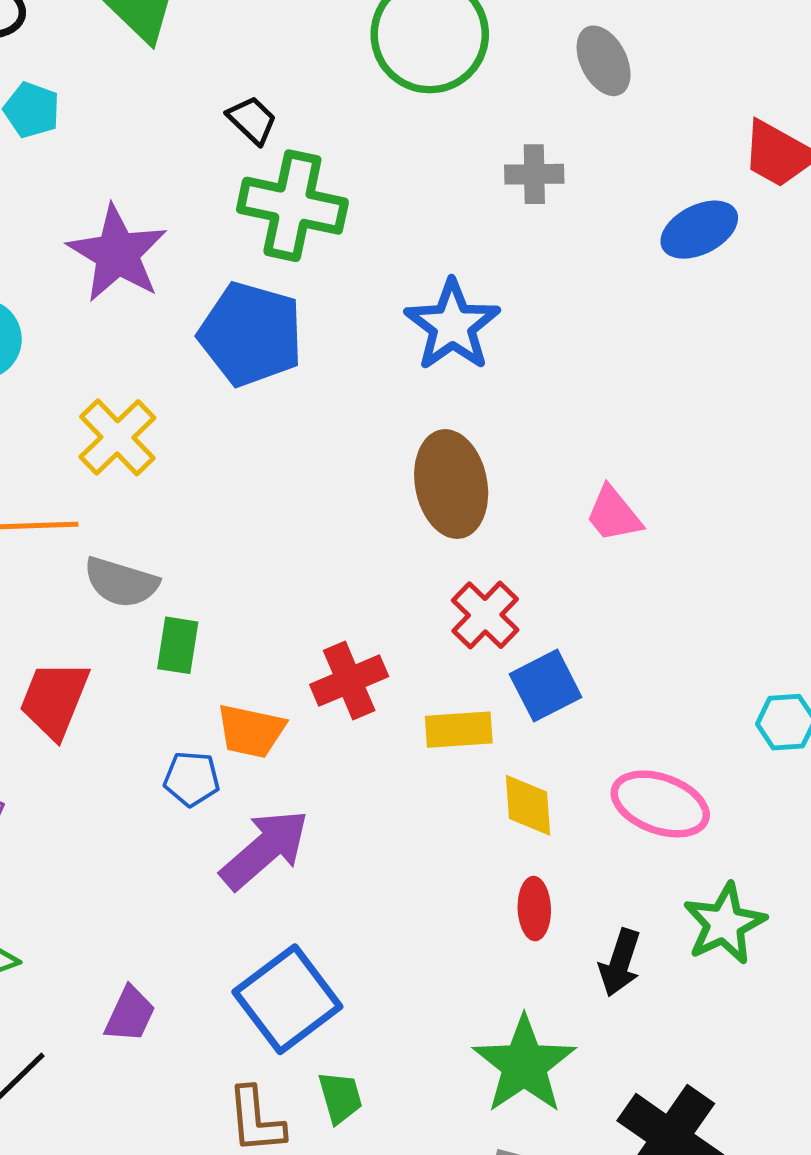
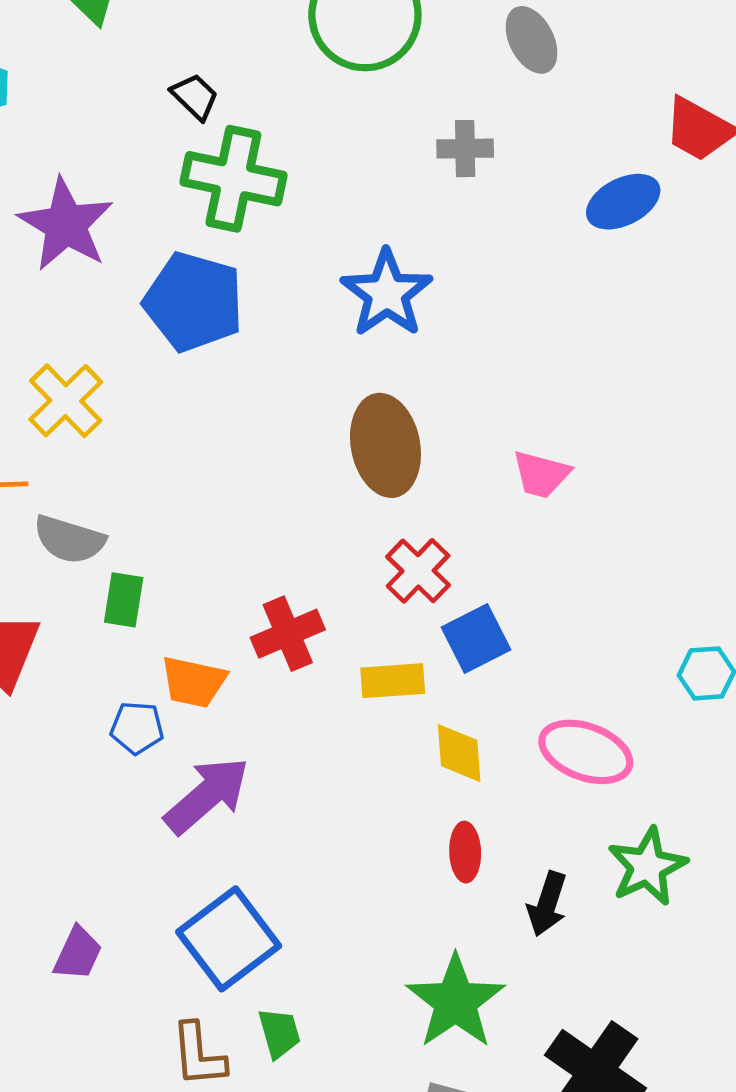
pink trapezoid: (614, 514) -> (541, 474), turned -36

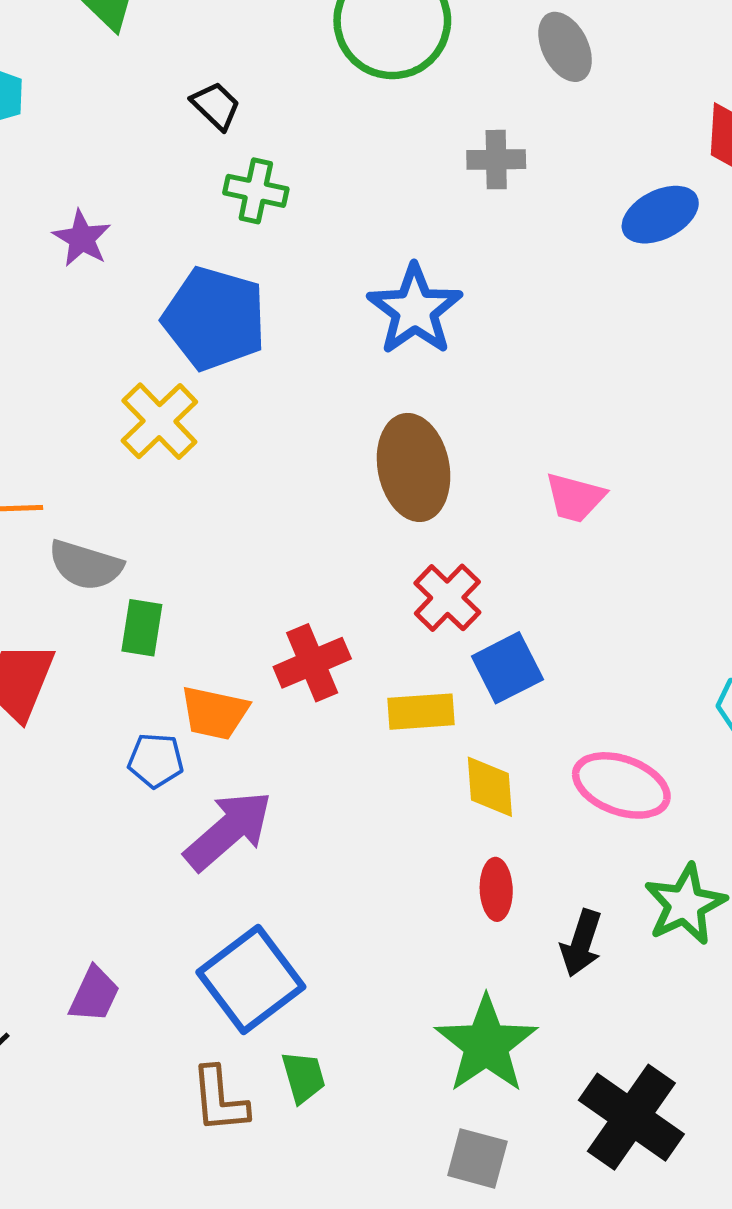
green cross: (233, 179) -> (256, 191), size x0.6
purple star: (66, 225) -> (82, 238), size x0.6
yellow cross: (66, 401) -> (159, 421), moved

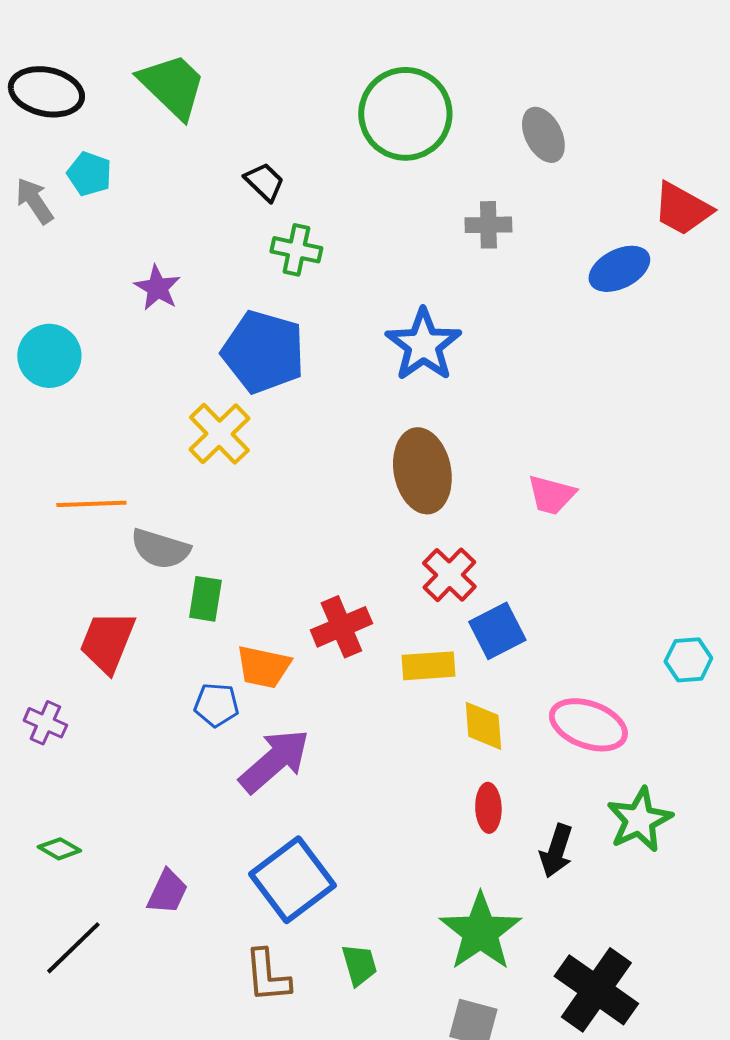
green trapezoid: (303, 1077) -> (359, 965), moved

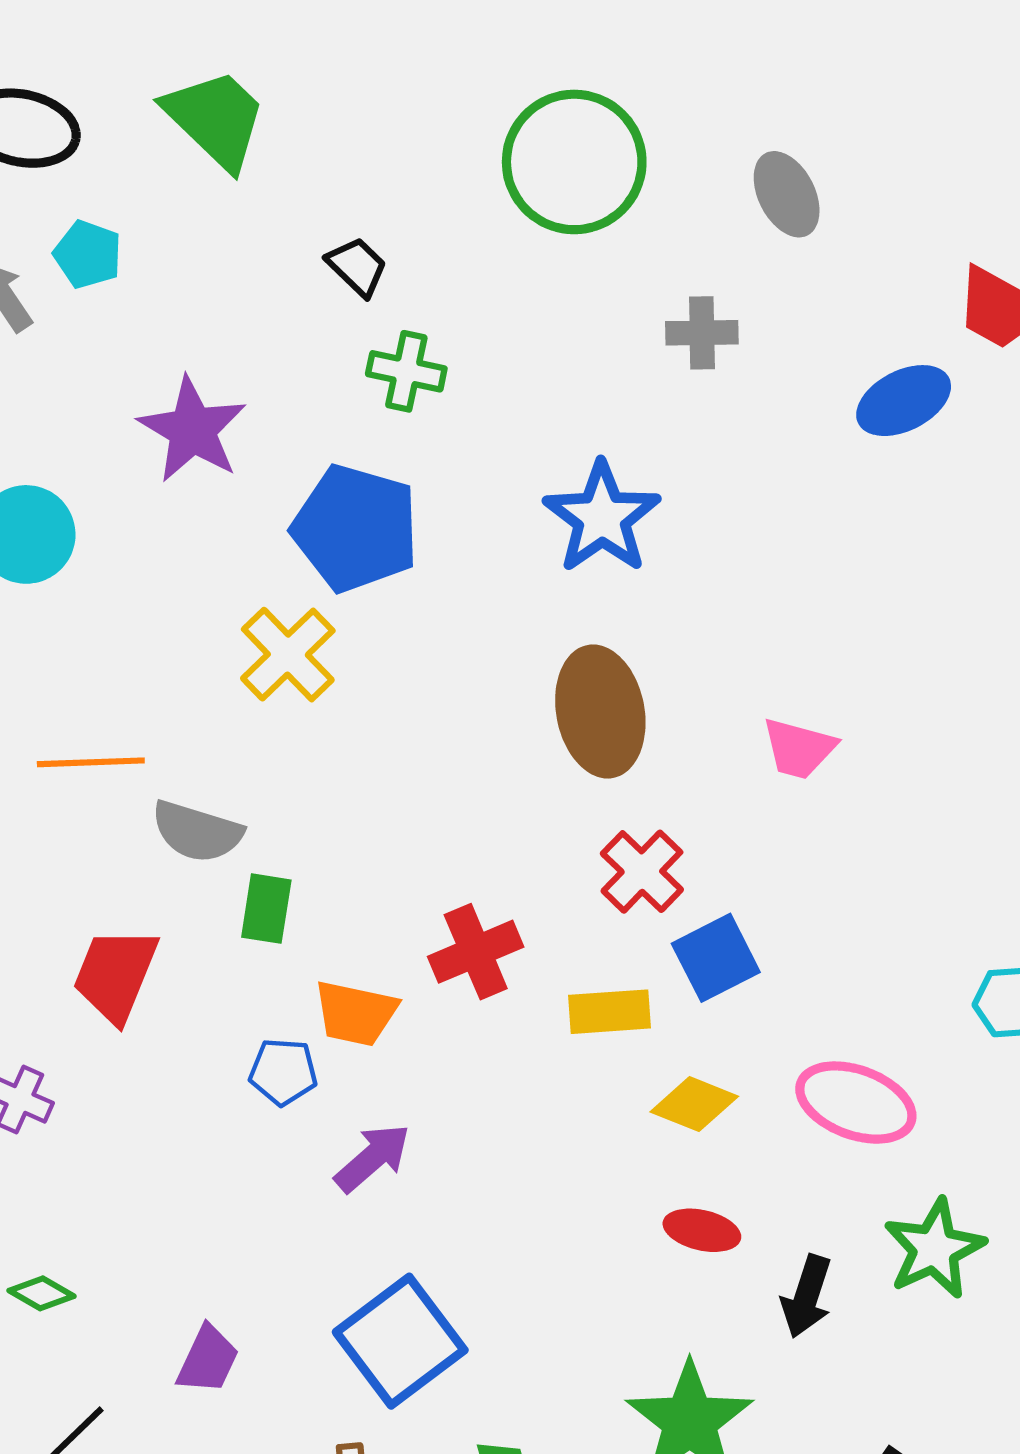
purple star: (157, 288) -> (192, 430), size x1.5
yellow diamond: (483, 726) -> (694, 1104), turned -64
purple arrow: (274, 761) -> (373, 1158), size x0.7
red ellipse: (488, 808) -> (702, 1230), turned -75

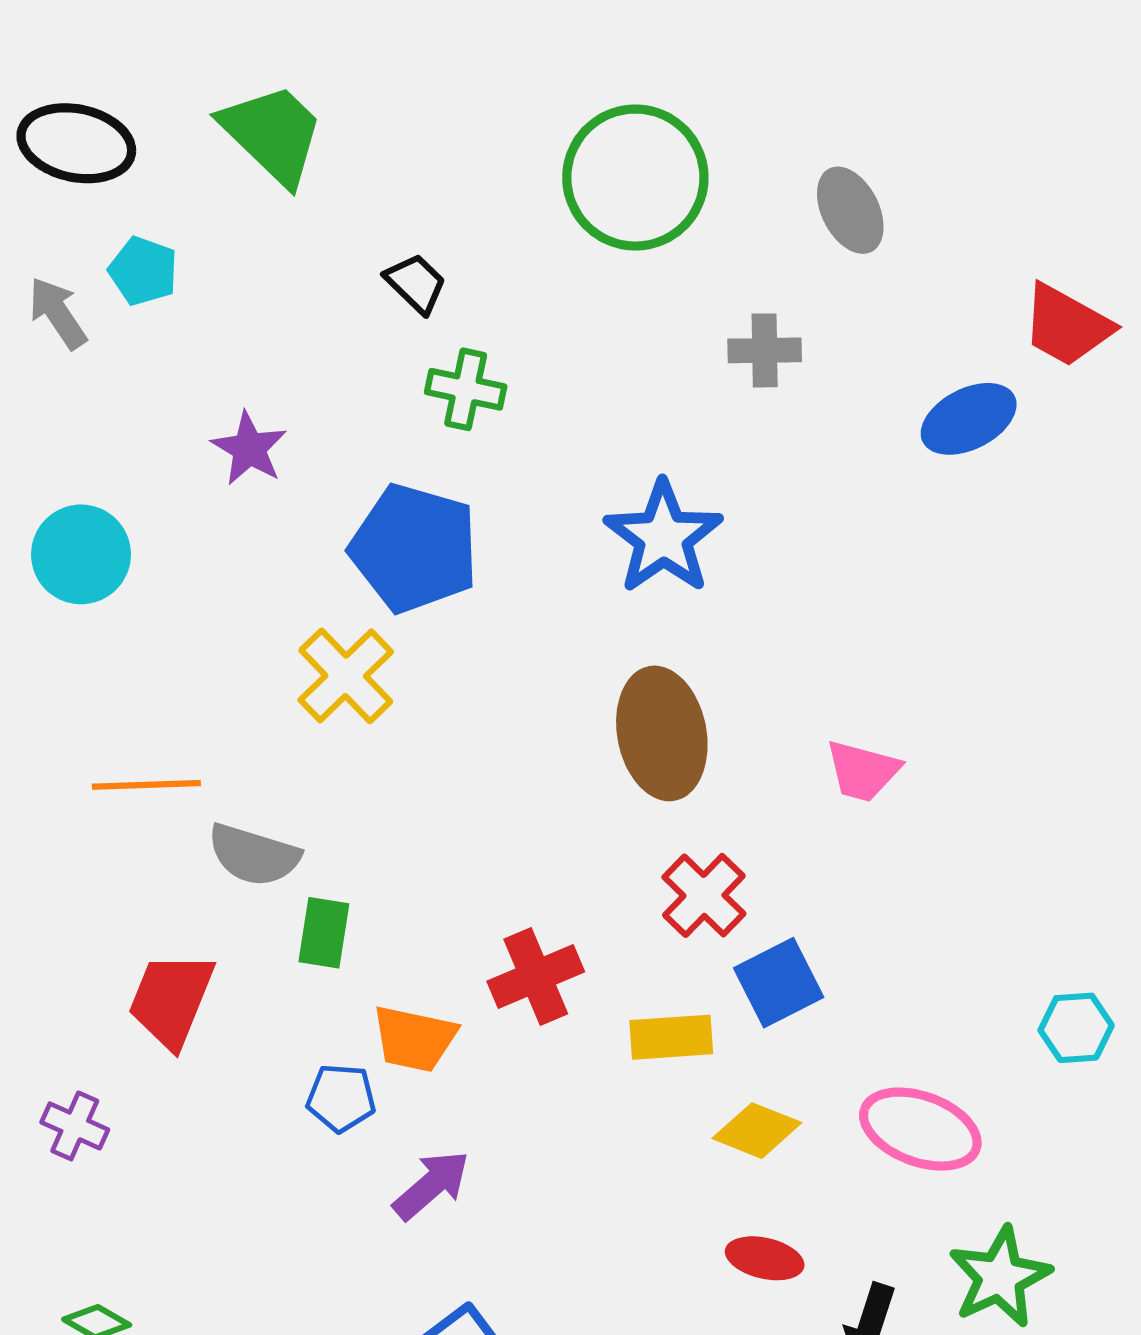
purple star: (192, 430) -> (249, 448), size x0.7

